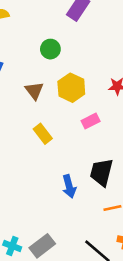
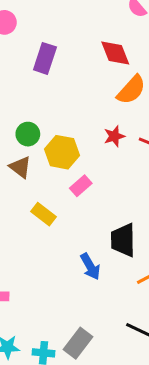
green circle: (50, 49) -> (28, 134), moved
pink rectangle: (91, 121) -> (81, 186), moved

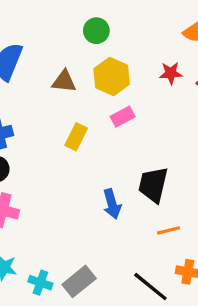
green circle: (28, 134) -> (96, 31), moved
brown triangle: (20, 167) -> (64, 81), turned -45
yellow rectangle: (44, 214) -> (76, 137), turned 65

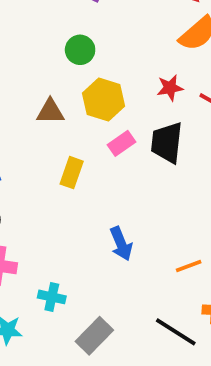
black trapezoid: (153, 185) -> (167, 143), moved
cyan cross: (40, 283) -> (52, 297), moved

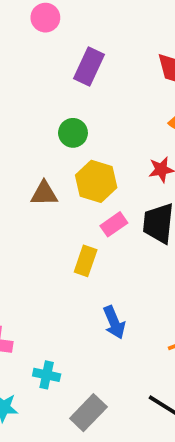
yellow rectangle: (72, 173) -> (86, 261), moved

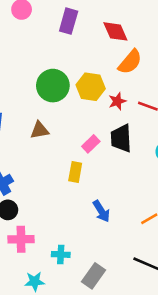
purple rectangle: (89, 66) -> (69, 21), moved
green circle: (73, 133) -> (53, 86), size x1.6
yellow hexagon: (96, 181) -> (91, 87), moved

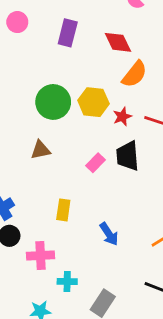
yellow rectangle: (75, 172) -> (63, 210), moved
pink cross: (21, 239) -> (41, 255), moved

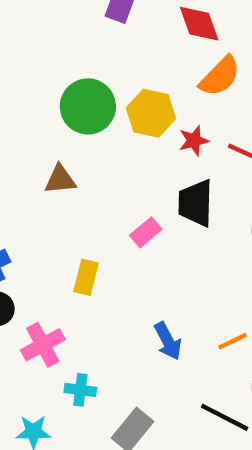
pink rectangle: (95, 163) -> (146, 232), moved
blue arrow: (109, 234) -> (168, 341), moved
pink cross: (41, 255) -> (43, 345), turned -32

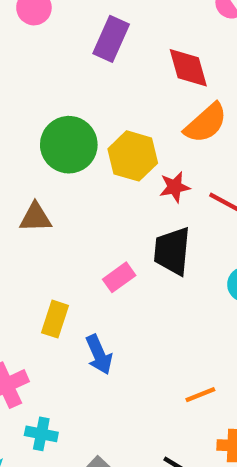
blue arrow: (168, 341) -> (99, 355), moved

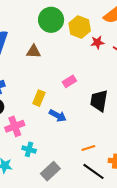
black trapezoid: (172, 251) -> (99, 101), moved
blue arrow: (99, 355) -> (58, 116), turned -42
orange line: (200, 395) -> (88, 148), moved

